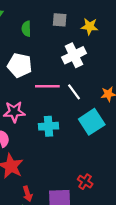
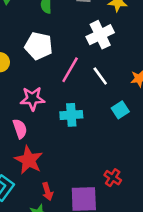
pink line: (47, 86) -> (70, 70), turned -60
cyan square: (92, 122) -> (120, 110), size x0.6

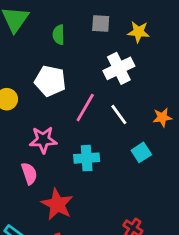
red star: (29, 160) -> (57, 204), moved

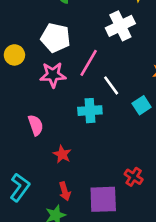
white line: (119, 115) -> (111, 85), moved
pink star: (43, 140) -> (53, 75), moved
red star: (57, 204) -> (62, 154), size x0.6

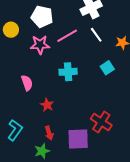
pink line: (89, 63) -> (67, 36), turned 30
white line: (111, 85) -> (96, 35), moved
red cross: (134, 177) -> (101, 122), size x1.5

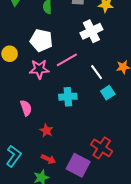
white line: (96, 35) -> (97, 72), moved
red arrow: (49, 133) -> (48, 159), turned -48
purple square: (78, 139) -> (78, 165), turned 30

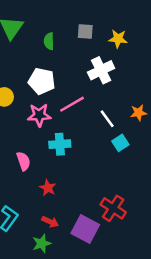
cyan cross: (68, 97) -> (60, 144), moved

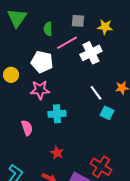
pink line: (72, 104) -> (67, 43), moved
cyan square: (120, 143) -> (107, 113), turned -32
red star: (48, 188) -> (57, 153), moved

